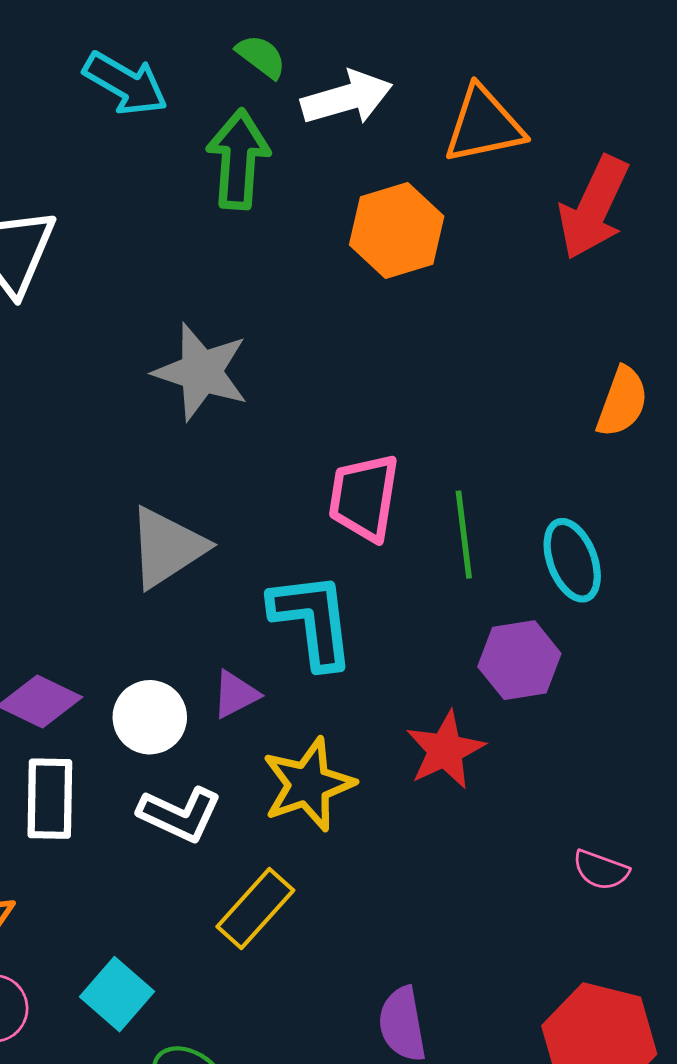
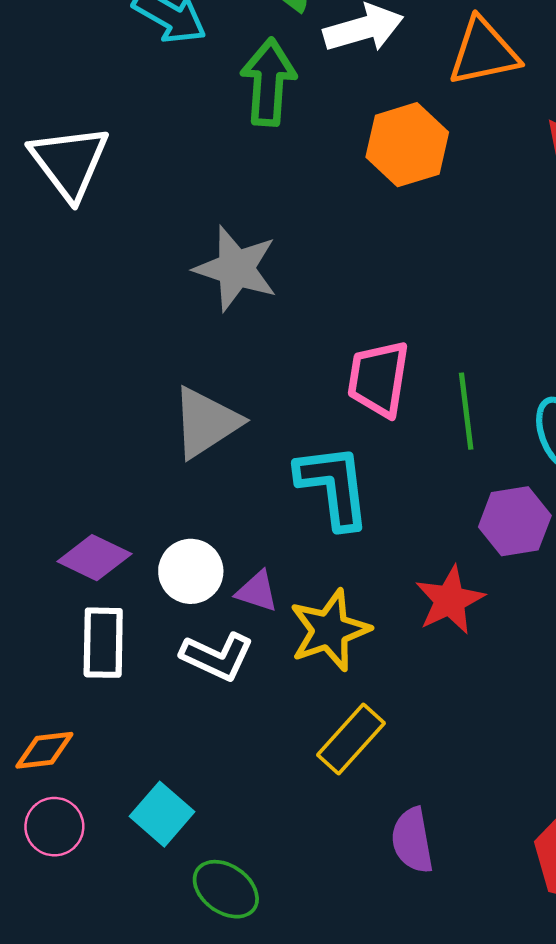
purple triangle: (235, 694) -> (257, 591), moved, turned 45
yellow rectangle: (255, 908) -> (351, 739), moved

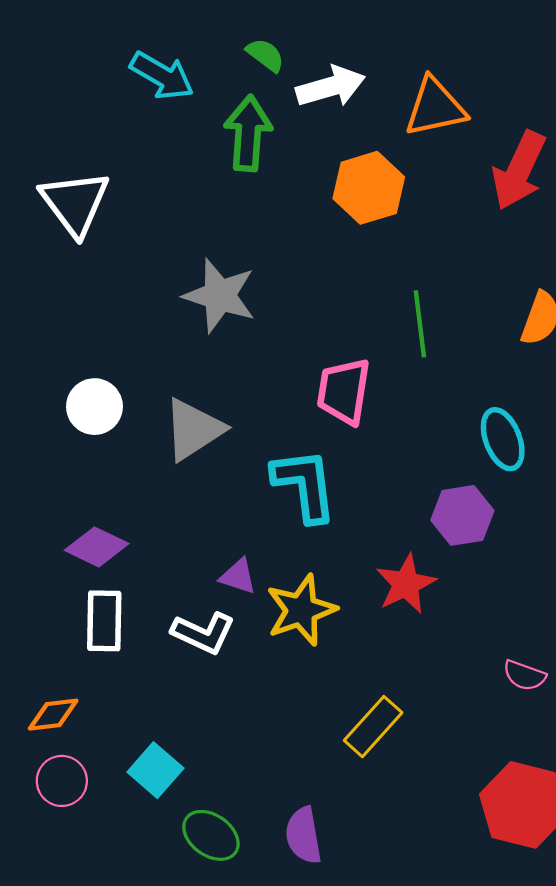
green line: (466, 411) -> (420, 324), moved
white circle: (191, 571) -> (94, 407), moved
yellow rectangle: (351, 739) -> (373, 727), moved
purple semicircle: (412, 840) -> (303, 835), moved

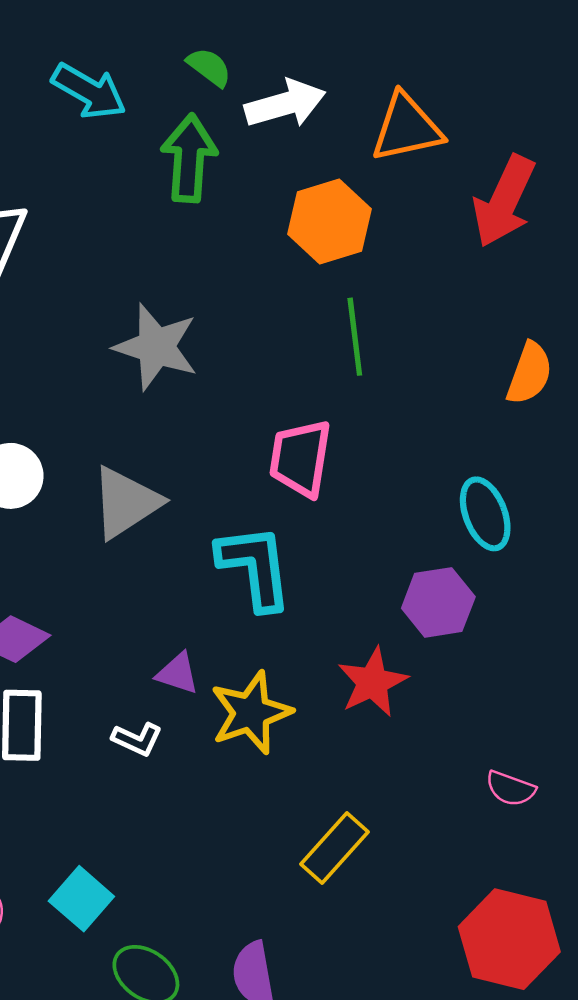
green line: (420, 324) -> (355, 337), moved
white L-shape: (203, 633) -> (137, 739), size x0.7

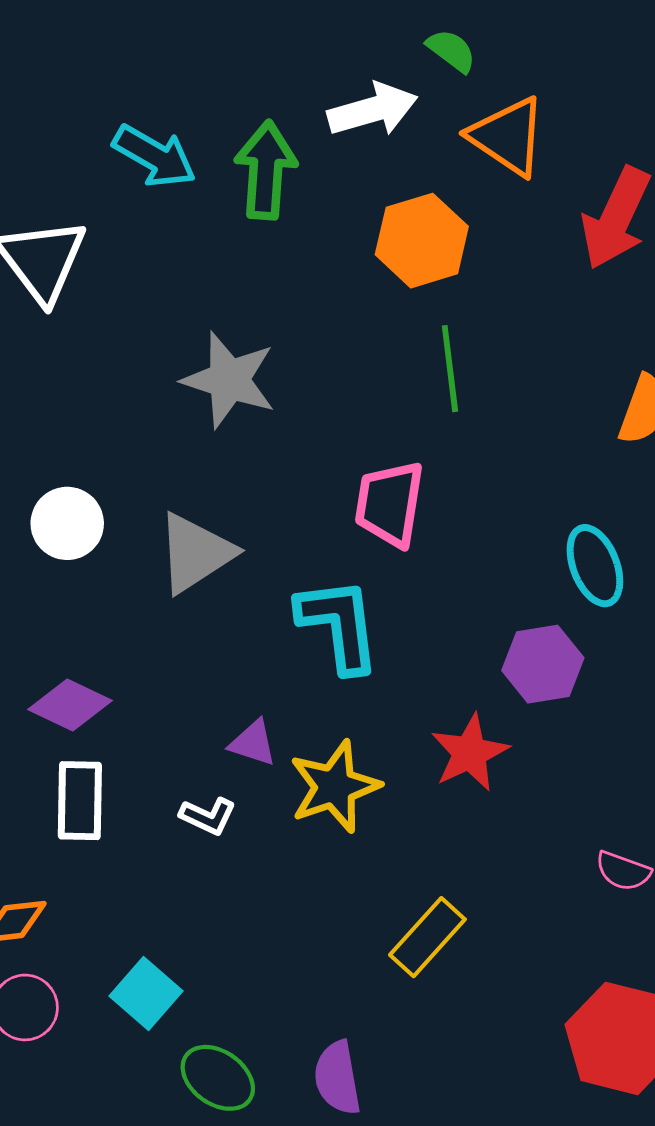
green semicircle: (209, 67) -> (451, 51), moved
cyan arrow: (89, 91) -> (154, 156), moved
orange triangle: (407, 128) -> (508, 136), turned 46

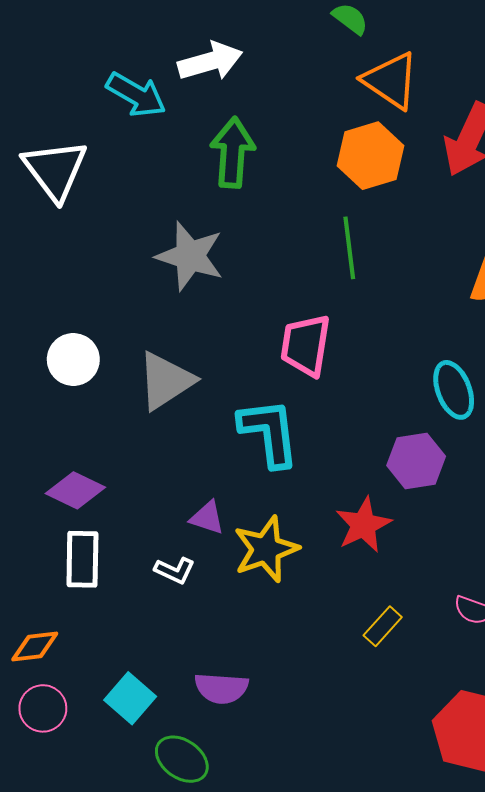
white arrow: (373, 110) -> (210, 61), moved
green arrow: (266, 170) -> (233, 153), moved
orange hexagon: (422, 241) -> (370, 156), moved
yellow rectangle: (427, 937) -> (383, 626), moved, size x0.7
purple semicircle: (337, 1078) -> (221, 688), moved, turned -76

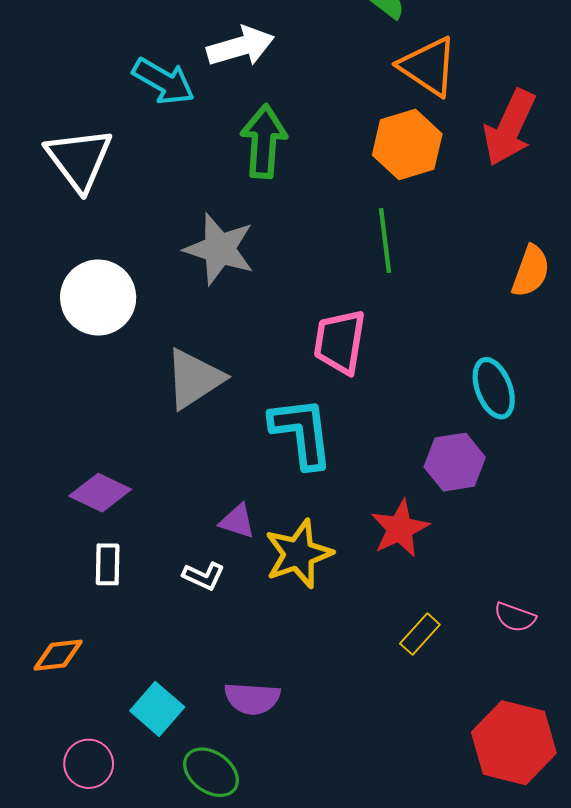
white circle: (73, 360) -> (98, 297), moved, size x1.4
white rectangle: (82, 559) -> (108, 564), size x0.7
pink circle: (43, 708) -> (89, 764), moved

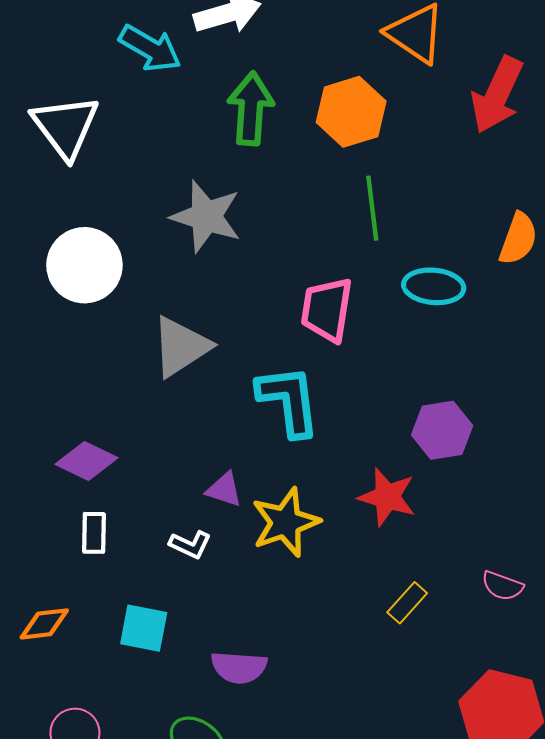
orange hexagon: (407, 145) -> (351, 112), moved
cyan ellipse: (494, 388) -> (434, 286), moved, turned -64
red star: (400, 529) -> (387, 497), turned -30
cyan square: (157, 709) -> (144, 628), moved, turned -30

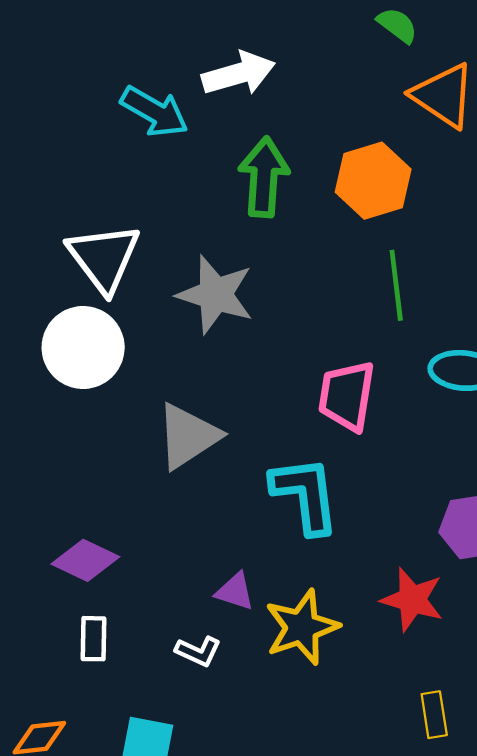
white triangle: (65, 127) -> (104, 258), moved
yellow rectangle: (407, 603) -> (434, 715), turned -51

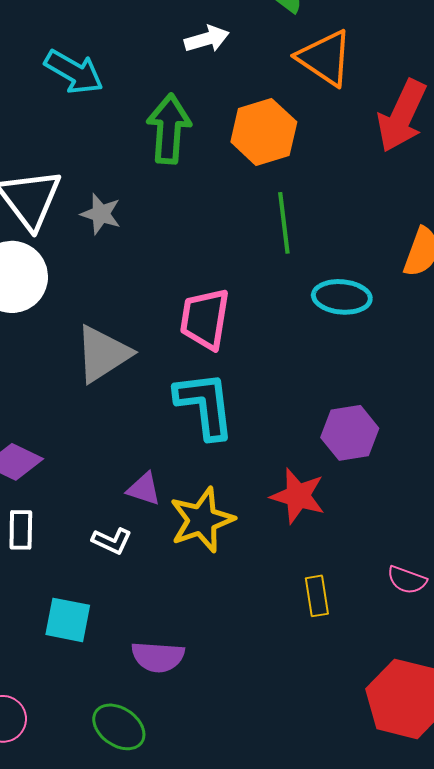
white arrow: (238, 74) -> (207, 39), moved, size x0.7
gray star: (215, 295) -> (101, 214), moved, size x0.6
pink trapezoid: (347, 396) -> (205, 319), moved

